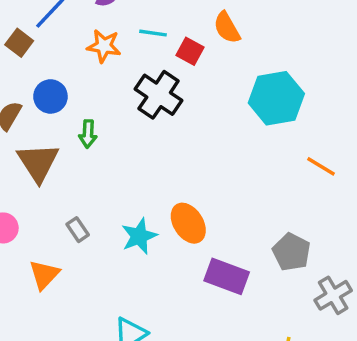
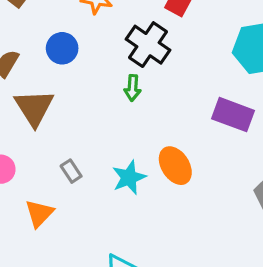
blue circle: (50, 96) -> (62, 48), moved
green arrow: (88, 134) -> (133, 88), moved
purple rectangle: (227, 276) -> (233, 115), moved

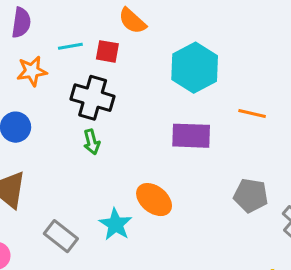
gray rectangle: (71, 171) -> (61, 236), size x1.5

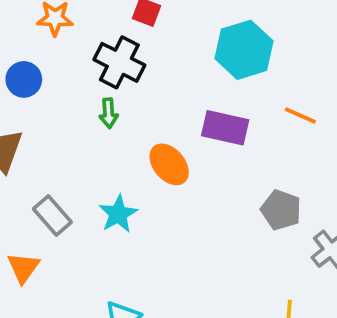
orange ellipse: (154, 200) -> (169, 164), moved

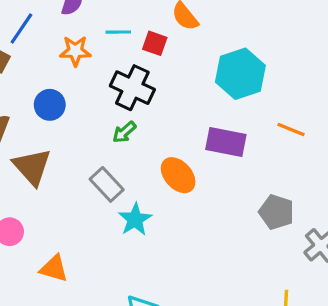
green arrow: (109, 113) -> (124, 132), turned 55
gray rectangle: (52, 216) -> (107, 184), moved
orange triangle: (23, 268) -> (54, 268), turned -48

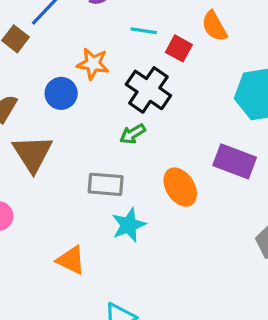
orange star: (75, 51) -> (93, 64), moved
gray rectangle: (107, 184) -> (106, 184), turned -52
orange triangle: (54, 268) -> (71, 260), moved

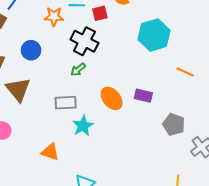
red square: (179, 48) -> (100, 13), turned -35
orange star: (93, 64) -> (54, 16), moved
purple rectangle: (235, 161) -> (143, 96), moved, size x0.7

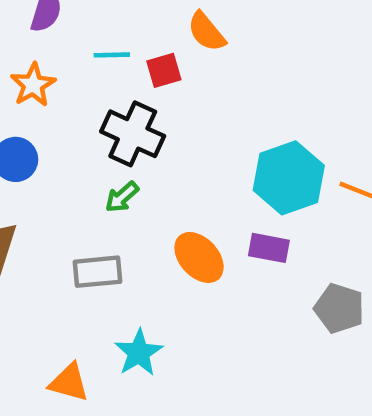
orange star: (54, 16) -> (33, 85), moved, turned -30
cyan hexagon: (154, 35) -> (289, 178), moved
cyan star: (83, 126) -> (139, 353), moved

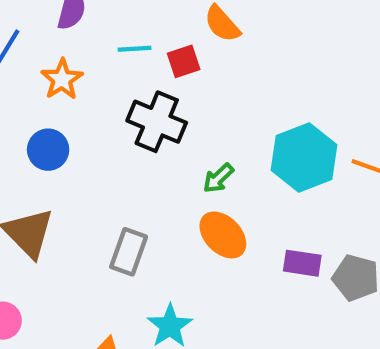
green arrow: (122, 197) -> (218, 178), moved
purple rectangle: (269, 248) -> (302, 263), moved
gray rectangle: (98, 272) -> (129, 252), turned -63

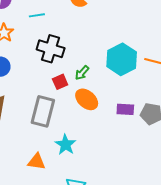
red square: (184, 61) -> (60, 82), moved
gray rectangle: (129, 252) -> (43, 111), size x1.4

